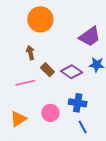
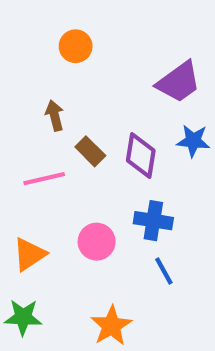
orange circle: (40, 19) -> (76, 46), size x0.6
purple diamond: (72, 72) -> (141, 155), turned 65

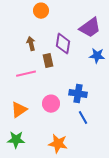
brown rectangle: (90, 151) -> (48, 61), turned 32
purple diamond: (141, 155) -> (63, 44), moved
orange star: (111, 326) -> (58, 144), turned -30

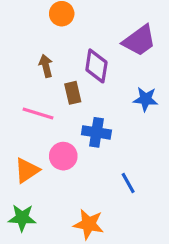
blue star: (97, 56) -> (146, 99), moved
pink line: (26, 74) -> (38, 113), turned 30
blue cross: (78, 94) -> (96, 132), moved
pink circle: (51, 104) -> (63, 156), moved

